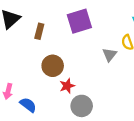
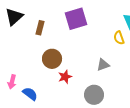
gray triangle: (110, 55) -> (103, 65), moved, turned 32
gray circle: (82, 106) -> (94, 95), moved

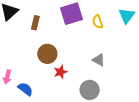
yellow semicircle: (119, 38) -> (98, 22), moved
gray triangle: (103, 65) -> (99, 60), turned 48

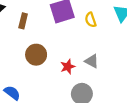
red star: (60, 72) -> (68, 67), moved

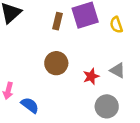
brown rectangle: (23, 21) -> (57, 21), moved

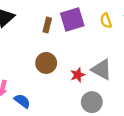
yellow semicircle: (116, 25) -> (106, 21), moved
gray triangle: (118, 70) -> (102, 69), size x1.5

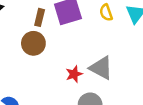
brown circle: (46, 63) -> (33, 43), moved

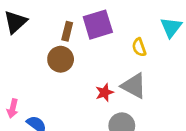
yellow semicircle: (106, 13) -> (139, 47), moved

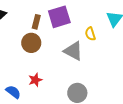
gray triangle: (134, 86) -> (73, 51), moved
red star: (104, 92) -> (35, 80), moved

